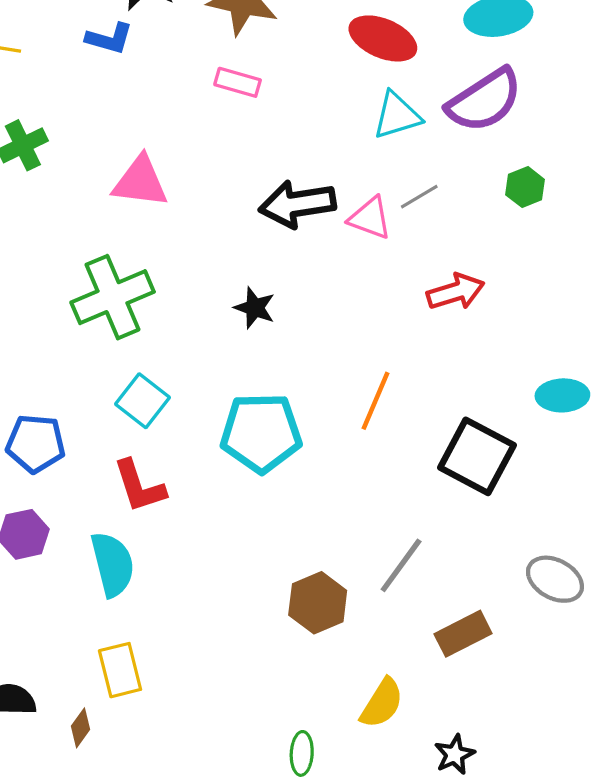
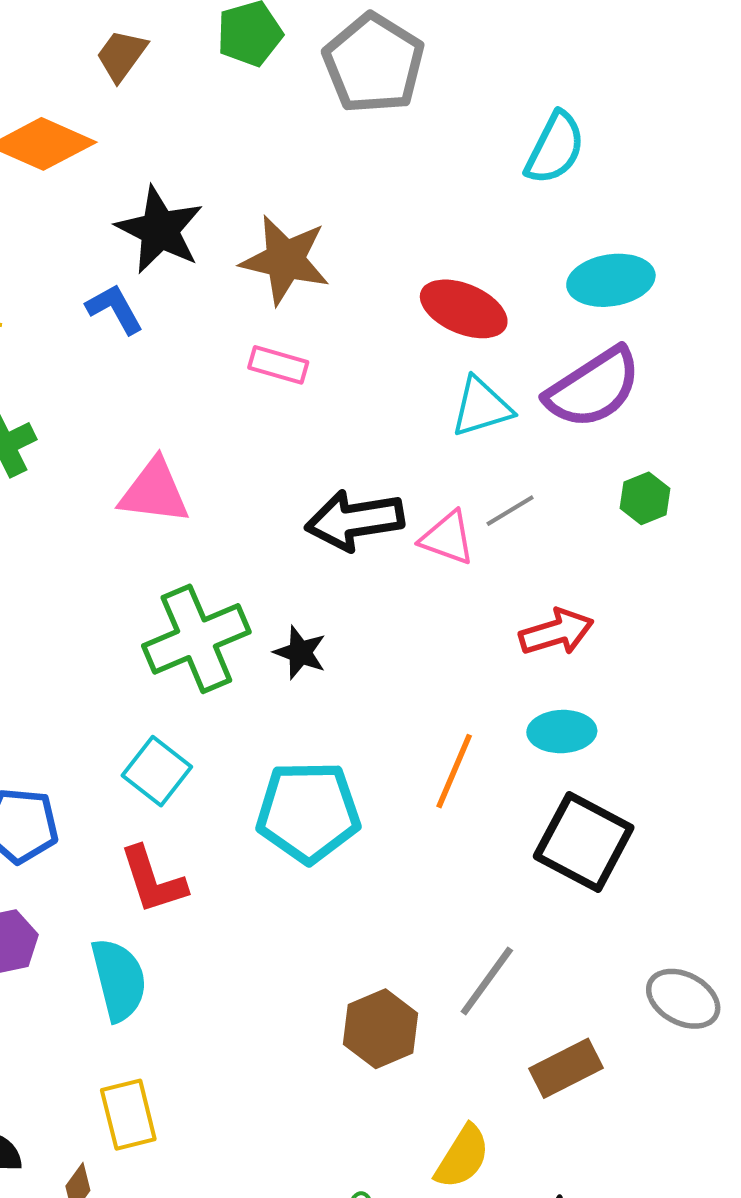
blue L-shape: (109, 38) -> (115, 309), turned -135
green cross: (113, 297) -> (196, 639), moved
cyan ellipse: (562, 395) -> (562, 732), moved

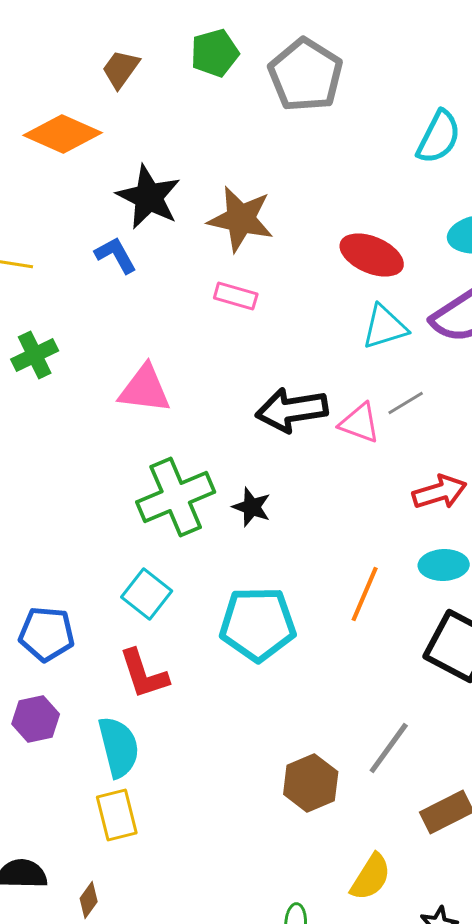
yellow rectangle: (128, 1115) -> (117, 815), moved

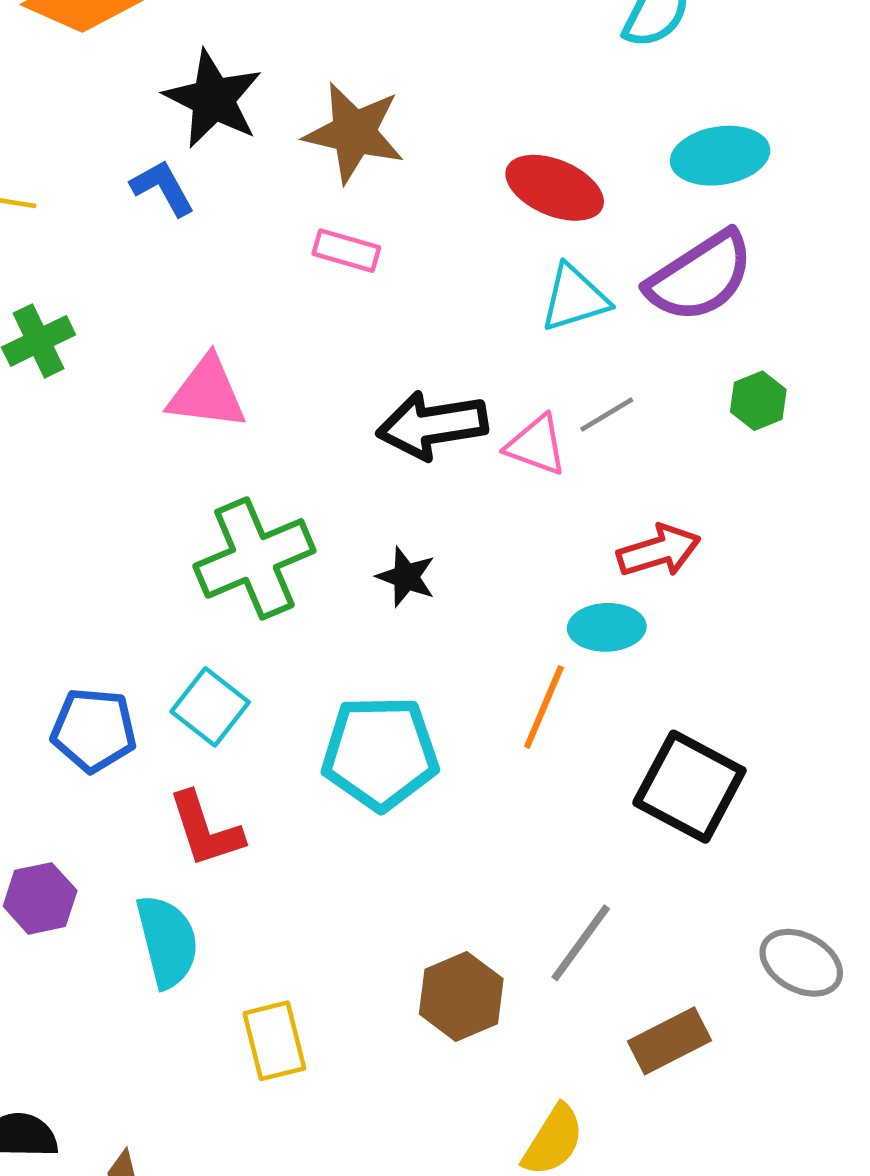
black star: (252, 507) -> (406, 577), moved
cyan ellipse: (444, 565) -> (607, 627), moved
blue pentagon: (47, 634) -> (94, 730), moved
yellow rectangle: (117, 815) -> (274, 1041), moved

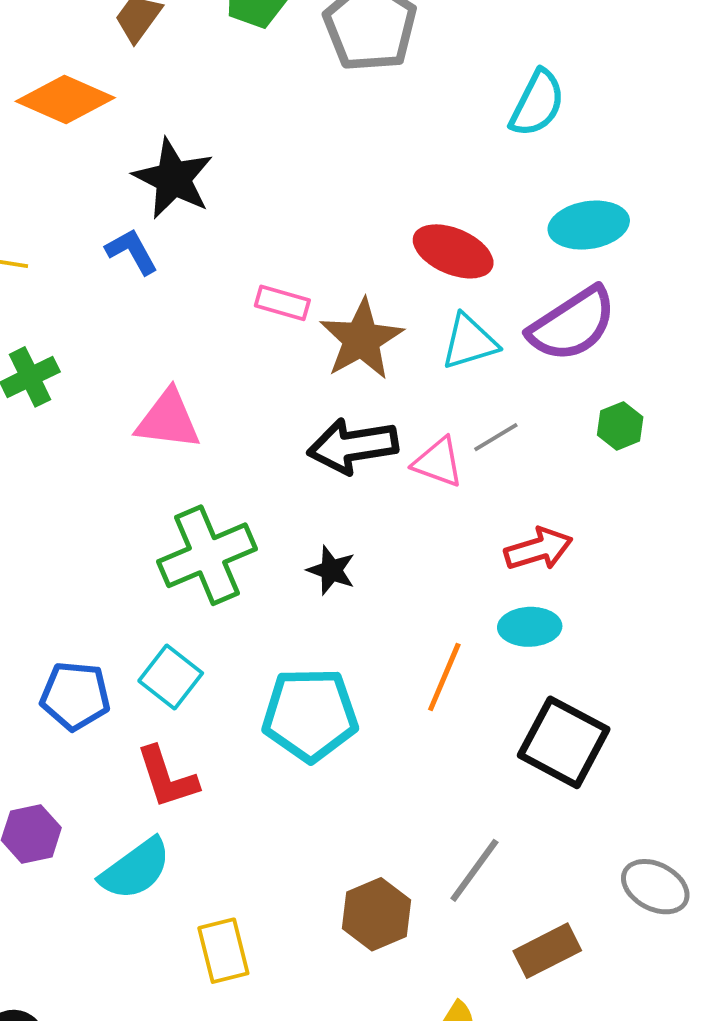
brown star: (354, 133) -> (361, 339), moved, turned 30
cyan ellipse: (607, 627) -> (530, 627), moved
cyan semicircle: (167, 941) -> (135, 869), turned 68

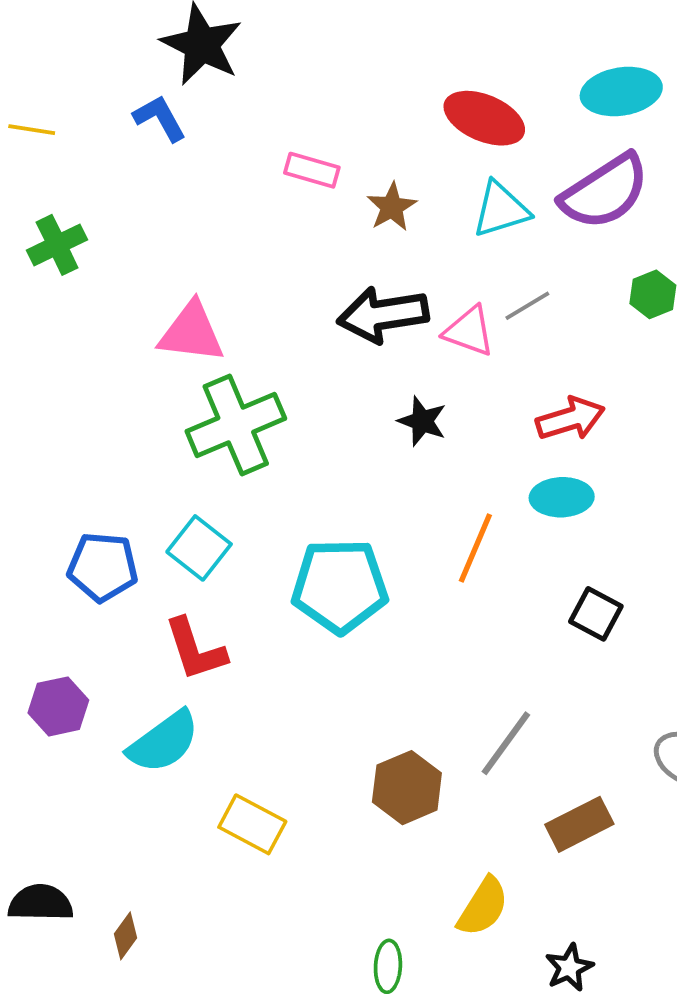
brown star: (361, 339) -> (392, 207), size x0.6
pink triangle: (168, 420) -> (191, 332), moved
black star: (331, 570) -> (422, 421), moved
black square: (564, 742) -> (596, 614), size x0.6
yellow rectangle: (223, 951) -> (252, 824), turned -48

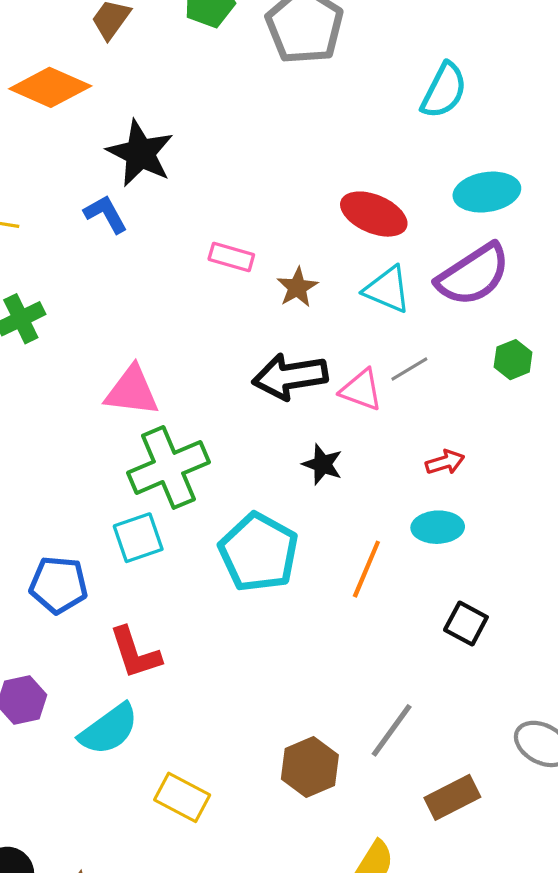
cyan triangle: (501, 209) -> (387, 289), turned 40
red arrow: (571, 419) -> (445, 462), size x0.7
cyan square: (199, 548) -> (138, 538), moved, turned 33
cyan pentagon: (340, 586) -> (259, 552), moved, turned 30

